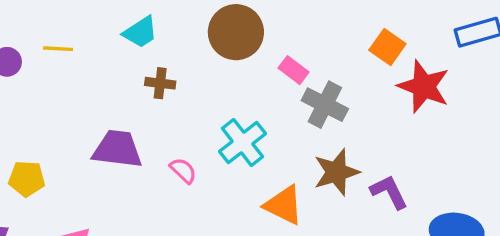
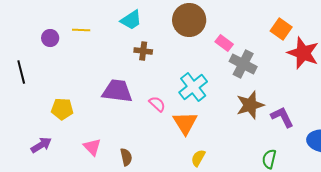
orange triangle: (284, 205) -> (185, 123), moved, turned 32

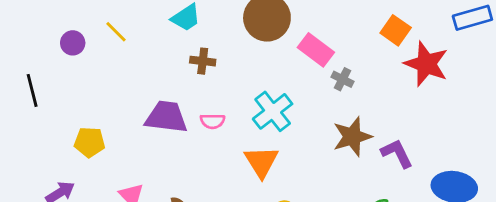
yellow line: (81, 30) -> (116, 32), turned 42
pink rectangle: (224, 43) -> (316, 50), size x1.4
gray cross: (243, 64) -> (342, 79), size x0.6
pink semicircle: (157, 104) -> (212, 121), moved, turned 138

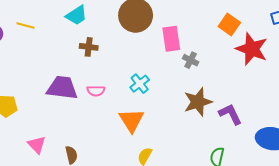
yellow line: (116, 32) -> (26, 26), turned -30
pink rectangle: (316, 50) -> (171, 39), turned 45
cyan cross: (273, 111) -> (140, 84), size x0.7

